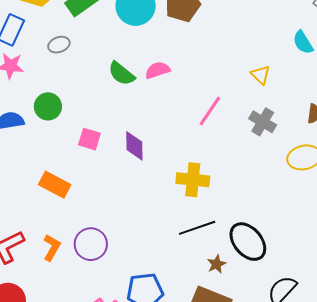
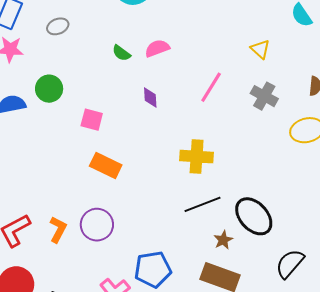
green semicircle: (121, 74) -> (121, 53), size x0.7
purple diamond: (134, 146) -> (150, 97), moved, size x0.7
orange rectangle: (55, 185) -> (106, 165), moved

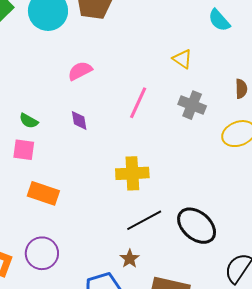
green semicircle: (121, 53) -> (29, 121), moved
brown star: (223, 240) -> (130, 259), moved

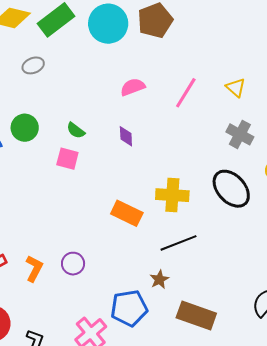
pink line: (138, 103) -> (186, 93), moved
orange rectangle: (43, 193) -> (127, 213), moved
black ellipse: (197, 226) -> (231, 189), moved
purple circle: (42, 253) -> (73, 264), size x0.7

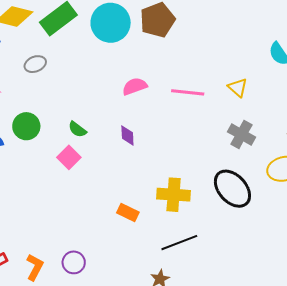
pink line: (186, 93) -> (188, 92), turned 64
pink square: (67, 159) -> (69, 157), turned 30
orange rectangle: (127, 213) -> (128, 212), size x0.7

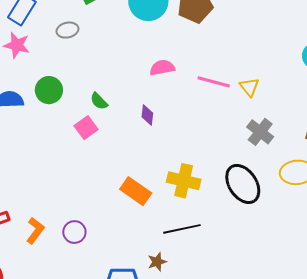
yellow triangle: (238, 88) -> (249, 87), moved
orange rectangle: (128, 212) -> (136, 191), size x1.4

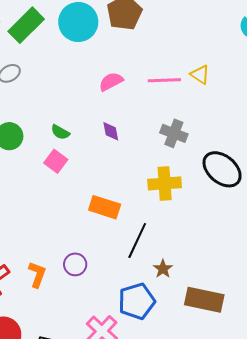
gray cross: (260, 132) -> (174, 133), moved
orange rectangle: (136, 191) -> (105, 207), moved
black line: (182, 229) -> (137, 240), moved, turned -36

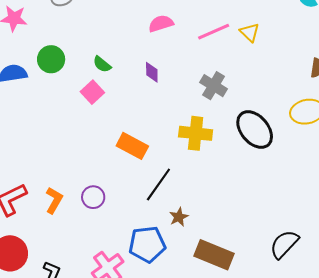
pink line: (164, 80) -> (214, 32), turned -32

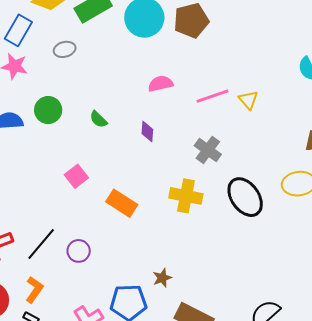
pink square: (92, 92) -> (76, 176), moved
black line: (158, 185) -> (41, 244), moved
orange L-shape: (54, 200) -> (34, 290), moved

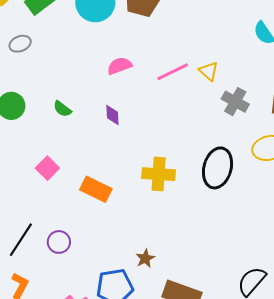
gray cross: (208, 150) -> (235, 102), moved
black ellipse: (245, 197) -> (218, 168), turned 57

